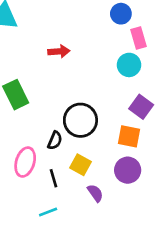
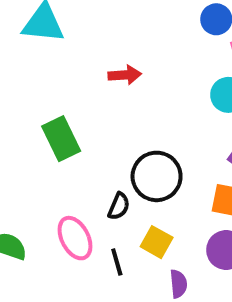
pink ellipse: (25, 162) -> (75, 238), turned -44
purple semicircle: (95, 193) -> (178, 284), turned 30

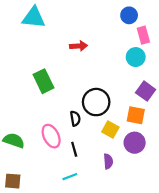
black semicircle: (119, 206) -> (75, 119), turned -32
yellow square: (157, 242) -> (110, 129), moved

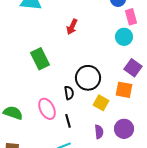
red arrow: (79, 46) -> (72, 27), turned 119
purple circle: (135, 143) -> (124, 129), moved

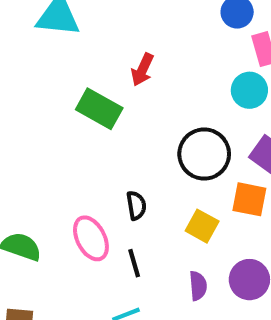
green rectangle: (40, 59) -> (99, 109), moved, turned -35
black circle: (88, 78) -> (204, 154), moved

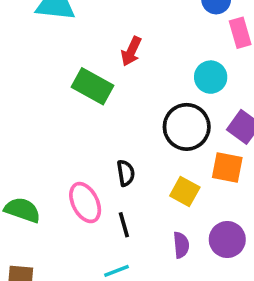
cyan circle: (249, 90) -> (211, 77), moved

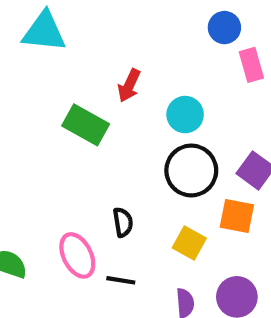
cyan circle: (211, 77) -> (185, 115), moved
black line: (124, 225) -> (121, 280), turned -65

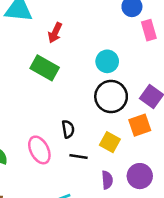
red arrow: (129, 86) -> (55, 33), moved
orange square: (237, 216) -> (140, 125), turned -30
black line: (121, 280) -> (79, 156), moved

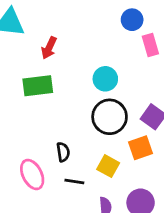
green rectangle: (45, 68) -> (38, 86), turned -36

